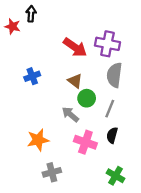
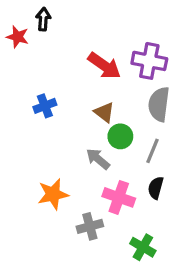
gray cross: (52, 172) -> (90, 226), moved
green cross: (116, 176) -> (143, 247), moved

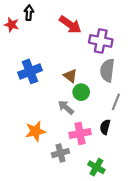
red arrow: (104, 66) -> (70, 25), moved
blue cross: (45, 106) -> (30, 71), size x1.5
gray line: (152, 151) -> (116, 102), moved
pink cross: (119, 197) -> (80, 133), turned -30

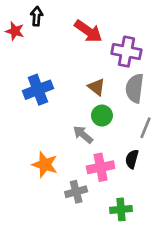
brown triangle: (70, 76) -> (97, 87), moved
orange star: (35, 131) -> (45, 165), turned 30
green cross: (96, 167) -> (121, 209), turned -35

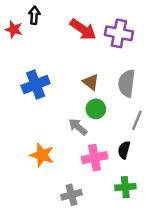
purple cross: (126, 52) -> (119, 33), moved
gray cross: (76, 192) -> (71, 195), moved
green cross: (121, 209) -> (125, 187), moved

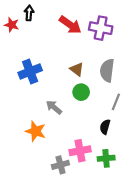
gray arrow: (78, 127) -> (54, 107), moved
pink cross: (95, 158) -> (80, 151), moved

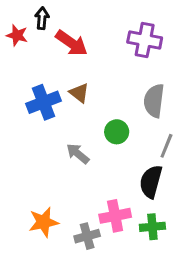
red arrow: (70, 25) -> (72, 43), moved
brown triangle: (77, 69) -> (79, 93), moved
black semicircle: (105, 127) -> (151, 182), size x1.5
orange star: (36, 131) -> (44, 222), moved, turned -30

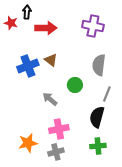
red arrow: (72, 43) -> (46, 28), turned -35
pink cross: (115, 216) -> (59, 129), moved

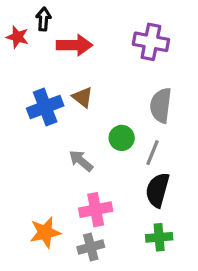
gray line: (107, 94) -> (153, 153), moved

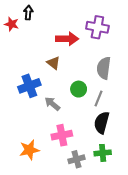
red arrow: (74, 45) -> (67, 39), moved
blue cross: (45, 107) -> (29, 86), moved
gray cross: (91, 247) -> (76, 159), moved

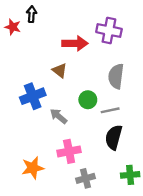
gray line: (98, 98) -> (110, 110), turned 56
green cross: (103, 153) -> (130, 175), moved

